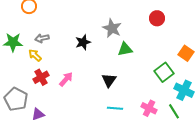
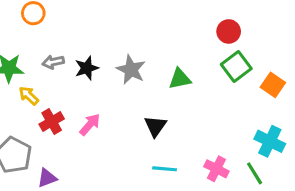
gray star: (112, 28) -> (131, 70), moved
black star: (83, 42) -> (87, 68), moved
yellow arrow: (35, 55) -> (29, 96), moved
green square: (164, 72) -> (236, 67), moved

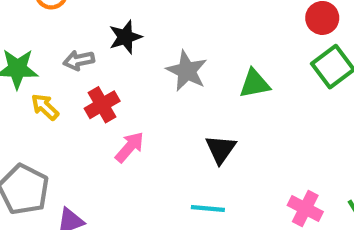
black star: (87, 68) -> (125, 37), moved
red cross: (52, 122) -> (102, 105), moved
cyan line: (165, 169) -> (208, 208), moved

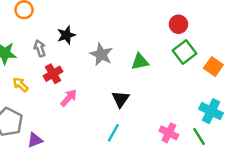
gray arrow: (79, 60) -> (40, 48), turned 84
yellow arrow: (45, 107) -> (20, 85), moved
cyan line: (208, 208) -> (113, 133), turned -66

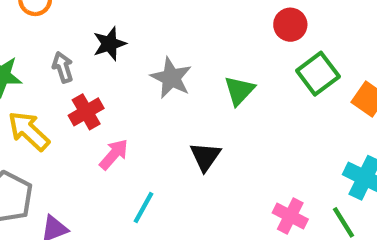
red circle: (178, 24) -> (290, 25), moved
green triangle: (140, 62) -> (239, 91), turned -36
yellow arrow: (20, 85) -> (29, 131), size x1.5
cyan line: (113, 133) -> (144, 208), moved

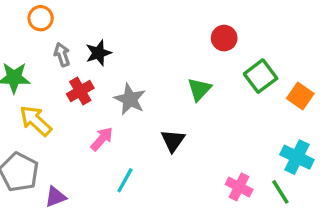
red circle: (290, 25) -> (224, 38), moved
gray arrow: (63, 67) -> (62, 55), moved
gray star: (171, 78) -> (130, 99), moved
red cross: (86, 112) -> (80, 91), moved

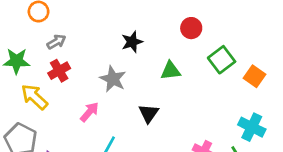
black star: (98, 53) -> (132, 42), moved
gray arrow: (62, 55) -> (56, 42), turned 78
green triangle: (199, 89) -> (171, 71), turned 40
red cross: (80, 91) -> (59, 71), moved

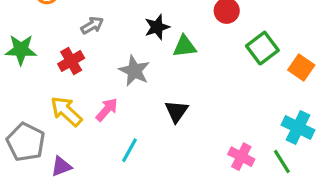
gray arrow: (56, 42) -> (92, 25), moved
green triangle: (171, 71) -> (185, 46), moved
yellow arrow: (34, 97) -> (66, 111), moved

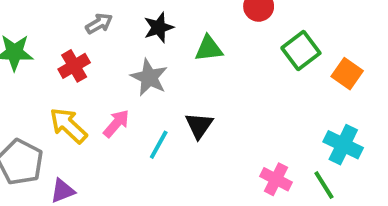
black star: (157, 27) -> (159, 27), moved
cyan line: (129, 150) -> (159, 145), moved

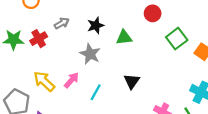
red cross: (74, 66) -> (39, 39), moved
black triangle: (199, 125) -> (132, 81), moved

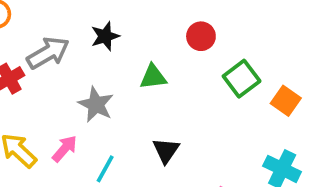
gray arrow: (62, 23) -> (48, 53), size x1.6
black star: (96, 25) -> (105, 36), moved

